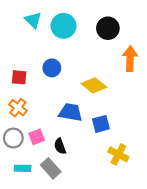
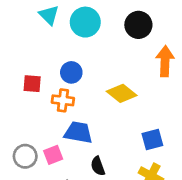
orange cross: (18, 108) -> (63, 100), moved, turned -30
blue trapezoid: (71, 112) -> (78, 133), moved
blue square: (101, 124) -> (152, 140), moved
black semicircle: (60, 146) -> (98, 166), moved

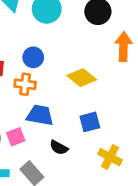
blue square: (152, 140) -> (90, 122), moved
black semicircle: (98, 166) -> (59, 148), turned -42

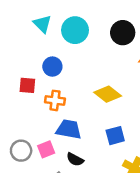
blue circle: (33, 57) -> (52, 67), moved
black semicircle: (59, 148) -> (75, 159), moved

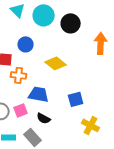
black circle: (123, 33) -> (71, 23), moved
yellow diamond: (108, 94) -> (56, 63), moved
orange cross: (55, 100) -> (19, 75), moved

